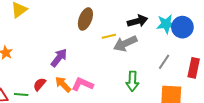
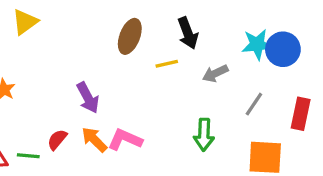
black arrow: (137, 21) -> (188, 33), moved, turned 84
gray arrow: (125, 43) -> (215, 73), moved, size x0.7
purple arrow: (59, 58) -> (88, 98), turned 114

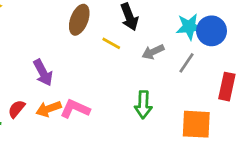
yellow line: (167, 64) -> (111, 43), turned 42
gray line: (254, 104) -> (186, 63), moved
orange arrow: (94, 140) -> (49, 109), turned -65

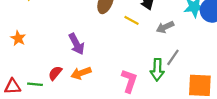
gray line: (186, 63) -> (173, 57), moved
pink L-shape: (75, 109) -> (129, 81), moved, turned 85

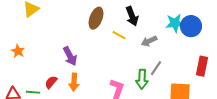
orange arrow: (81, 73) -> (74, 82), turned -66

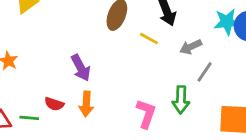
gray line: (156, 68) -> (205, 72), moved
red semicircle: (51, 82) -> (54, 104), turned -112

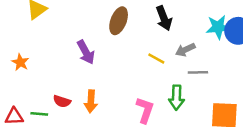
yellow line: (149, 39) -> (156, 59), moved
purple arrow: (81, 68) -> (86, 52), moved
gray line: (205, 72) -> (198, 72), turned 54

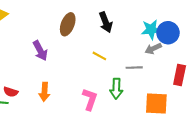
gray arrow: (185, 50) -> (153, 49), moved
red semicircle: (62, 101) -> (11, 92), moved

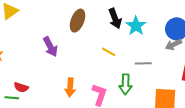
cyan star: (151, 30) -> (136, 26), moved, turned -30
gray arrow: (153, 49) -> (173, 45), moved
orange arrow: (44, 92) -> (70, 87), moved

